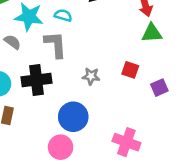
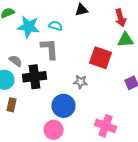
gray semicircle: (12, 42) -> (16, 61), moved
red square: (130, 70) -> (100, 58), moved, size x1.6
gray star: (91, 76) -> (80, 82), moved

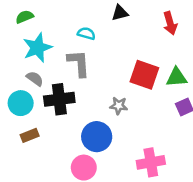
cyan star: (28, 27) -> (37, 48), moved, turned -30
green triangle: (126, 40) -> (177, 77), moved
brown rectangle: (12, 105) -> (30, 135), turned 56
pink cross: (106, 126) -> (151, 162), turned -30

